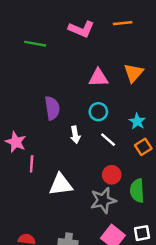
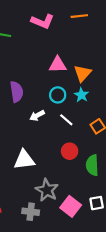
orange triangle: (134, 73) -> (83, 73), moved
cyan star: (137, 121) -> (81, 95), moved
white arrow: (75, 135) -> (37, 115), turned 72
gray star: (103, 200) -> (47, 190), moved, turned -30

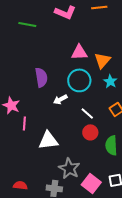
cyan circle: (58, 95) -> (79, 80), size x1.5
cyan star: (81, 95) -> (110, 81), moved
white line: (66, 120) -> (87, 113), moved

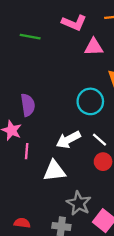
pink triangle: (79, 52) -> (94, 47), moved
purple semicircle: (41, 77) -> (28, 105), moved
white arrow: (60, 99) -> (68, 140), moved, size x1.5

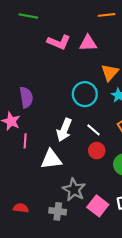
pink L-shape: (74, 23) -> (59, 42), moved
green line: (30, 37) -> (28, 16), moved
white arrow: (68, 140) -> (64, 130), turned -40

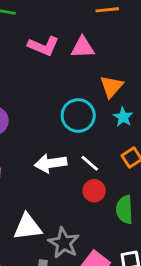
white arrow: (64, 130) -> (51, 163), turned 60
white triangle: (51, 159) -> (28, 227), moved

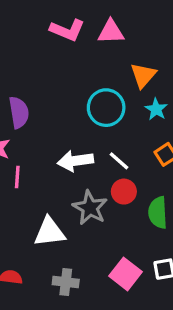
gray star: (64, 243) -> (90, 208), moved

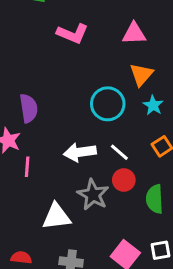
pink triangle: (111, 32) -> (134, 34), moved

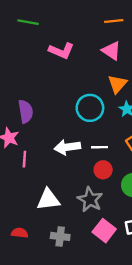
pink triangle: (134, 34) -> (111, 51), turned 36
white line: (119, 152) -> (99, 147), turned -42
gray star: (93, 195) -> (90, 200), moved

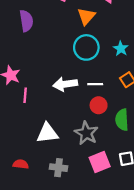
orange triangle: (117, 84) -> (86, 16), moved
purple semicircle: (26, 111) -> (26, 21), moved
pink square: (104, 231) -> (100, 162), turned 30

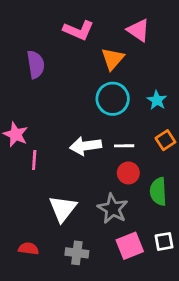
white triangle: (47, 133) -> (63, 209), turned -45

